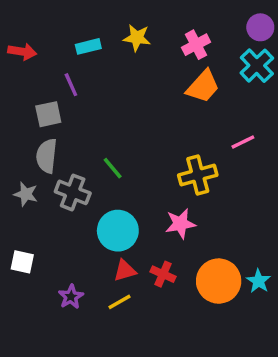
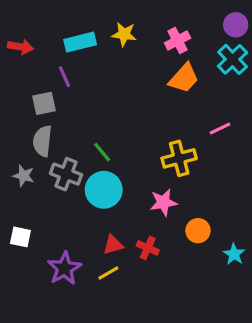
cyan rectangle: (88, 46) -> (80, 42), size x1.4
cyan circle: (118, 231) -> (104, 190), moved
orange circle: (219, 281) -> (198, 231), moved, size x0.6
purple star: (71, 297) -> (64, 268), size x1.5

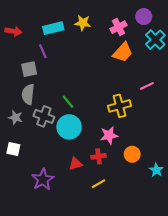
purple circle: (236, 25) -> (144, 17), moved
white square: (20, 237) -> (13, 149), moved
red cross: (148, 248) -> (99, 156), moved, turned -32
yellow line: (108, 273) -> (99, 184), moved

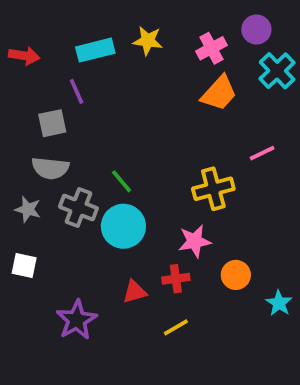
gray semicircle: (28, 94) -> (50, 168), turned -90

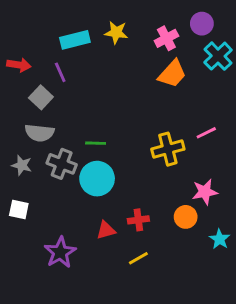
red arrow: (24, 56) -> (19, 65), moved
gray square: (52, 123) -> (41, 97), turned -35
pink line: (262, 153) -> (206, 133), moved
green line: (122, 181) -> (96, 143), turned -48
pink star: (195, 241) -> (205, 192), moved

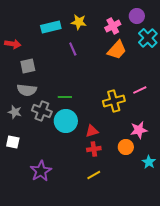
purple line: (60, 72) -> (73, 49), moved
gray square: (41, 97) -> (28, 66), turned 35
red triangle: (106, 230) -> (92, 131), moved

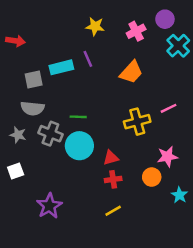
cyan rectangle: (51, 27) -> (61, 67), moved
red arrow: (13, 44) -> (16, 41), moved
orange trapezoid: (117, 50) -> (131, 72), moved
white square: (13, 142) -> (16, 171), turned -32

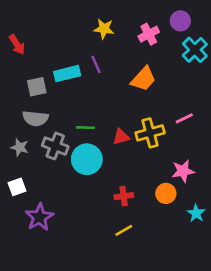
red arrow: (16, 41) -> (17, 45), turned 48
red triangle: (111, 158) -> (121, 137), moved
purple star: (49, 206) -> (39, 217), moved

